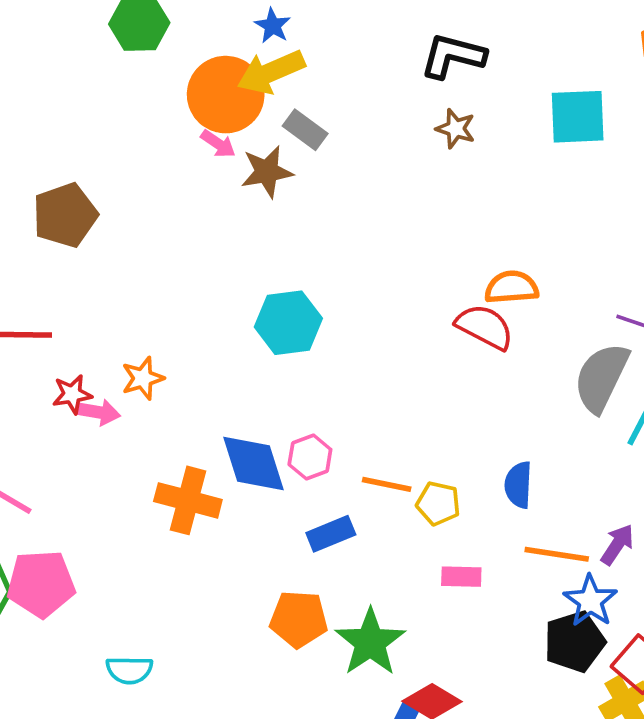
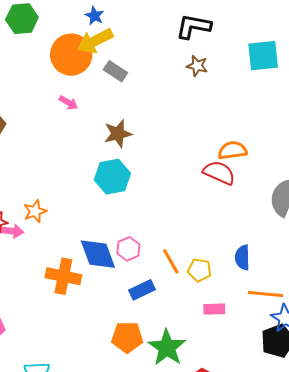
pink arrow: (218, 144) -> (68, 103), moved
brown star: (267, 172) -> (118, 134), moved
orange line: (387, 484) -> (171, 261), turned 52

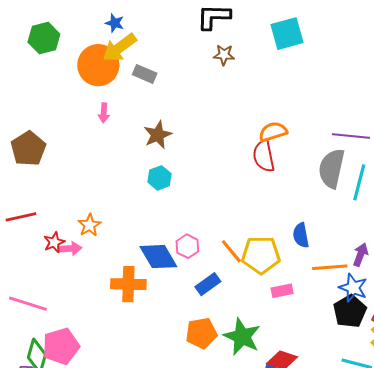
pink arrow: (68, 103) -> (104, 113), turned 72
red semicircle: (219, 173) -> (264, 156), turned -116
cyan hexagon: (112, 177) -> (160, 178), size x0.7
yellow pentagon: (199, 270) -> (261, 255), size x1.6

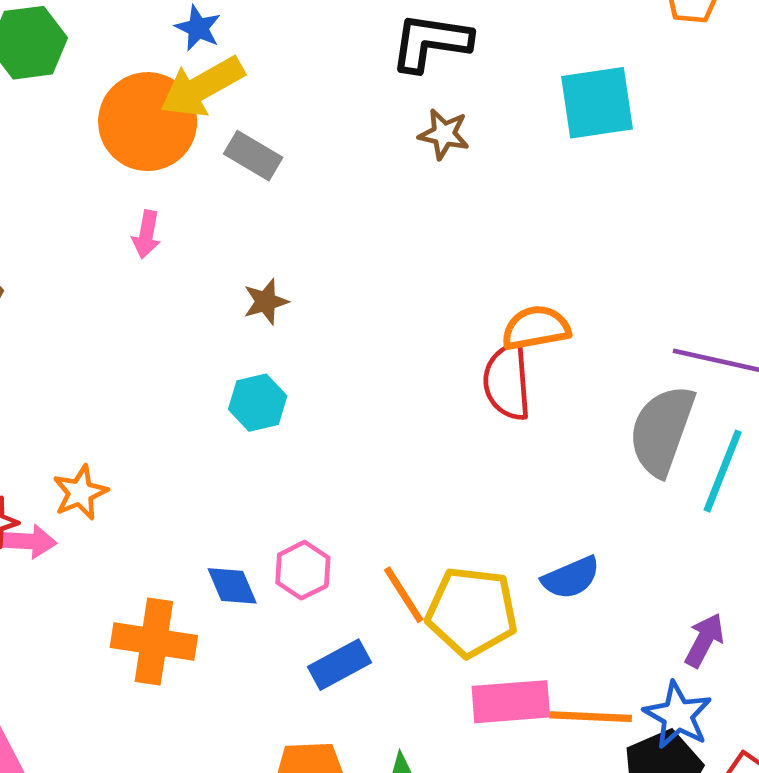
brown star: (158, 135) -> (266, 302), size x0.7
blue semicircle: (301, 235) -> (571, 578), turned -110
blue diamond: (158, 257) -> (232, 586), size x0.6
orange line: (330, 267) -> (591, 717), moved
pink rectangle: (282, 291) -> (511, 702), size x1.5

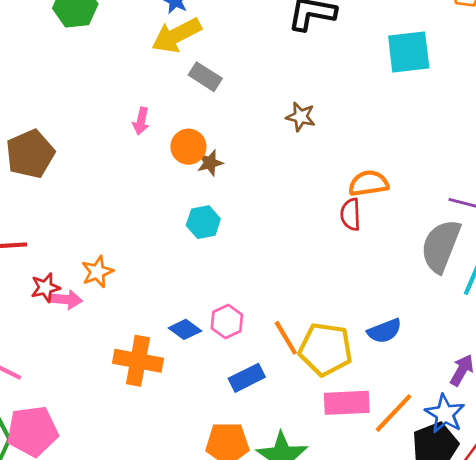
orange circle: (148, 122) -> (188, 147), moved, size x0.6
brown star: (444, 134) -> (301, 117), moved
red semicircle: (507, 382) -> (351, 214), size x0.7
blue diamond: (232, 586) -> (185, 329), turned -32
orange line: (591, 717) -> (394, 413), turned -51

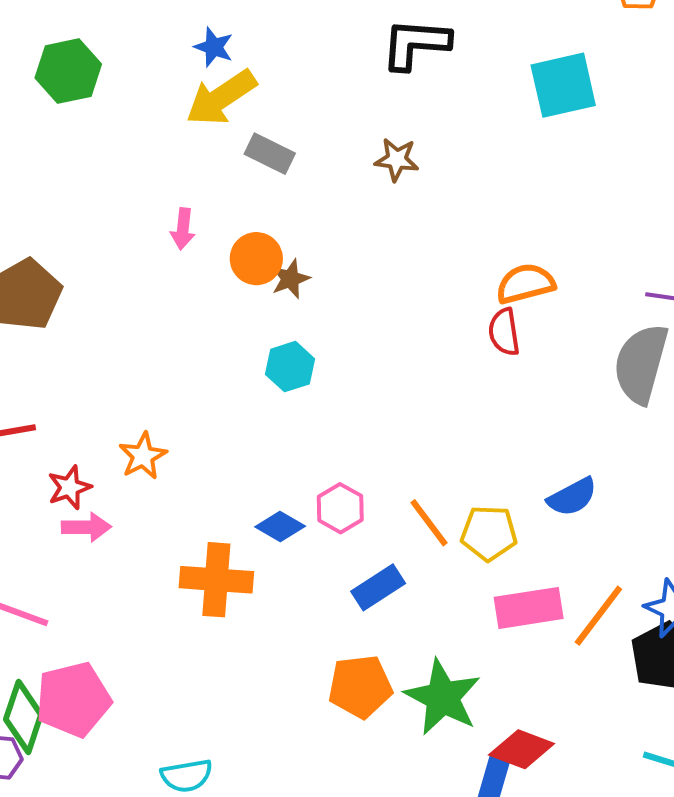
brown star: (301, 117) -> (397, 159), moved
pink arrow: (66, 300) -> (86, 527), moved
yellow pentagon: (326, 349) -> (489, 533), size x0.7

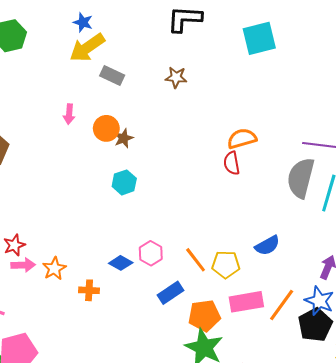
orange star: (143, 456) -> (54, 269), moved
orange cross: (216, 580) -> (89, 290), size x0.6
orange pentagon: (360, 687) -> (204, 316), moved

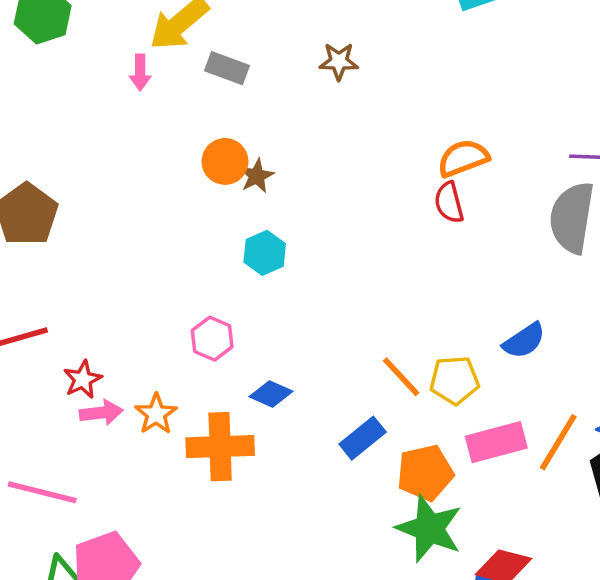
pink arrow: (69, 114) -> (140, 72), moved
pink hexagon: (151, 253) -> (212, 339), moved
orange cross: (89, 290) -> (220, 447), size x1.8

